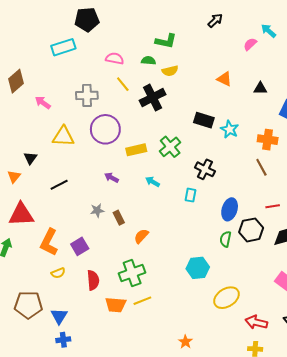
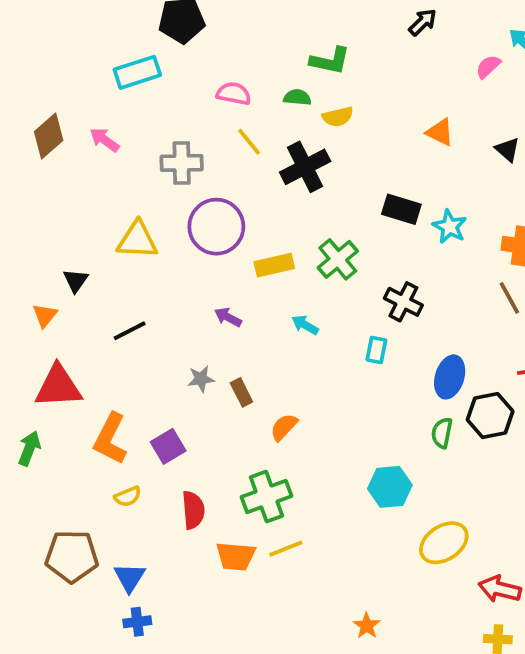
black triangle: (260, 88) -> (507, 149), turned 40
pink arrow: (43, 103) -> (105, 140), moved

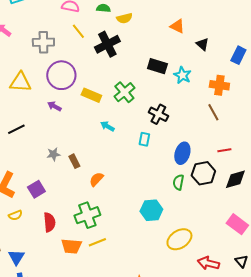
black triangle: (507, 149) -> (202, 44), moved
yellow rectangle: (274, 265) -> (91, 95), turned 36
purple arrow: (228, 317) -> (54, 106), moved

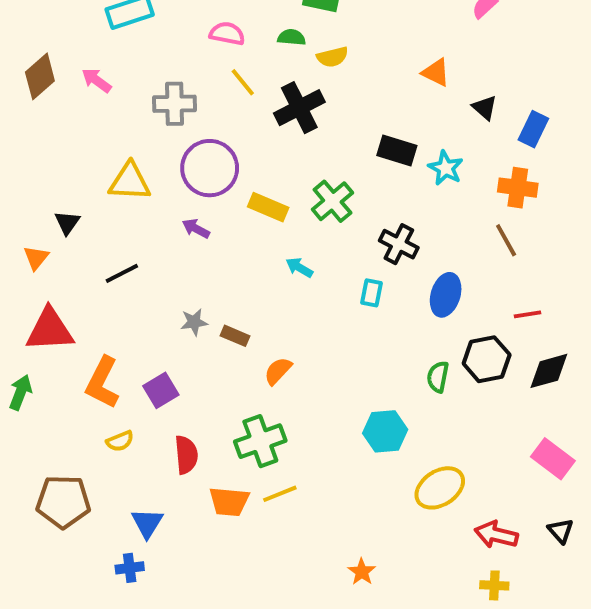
blue rectangle: (238, 55) -> (533, 129), moved
blue ellipse: (182, 153) -> (446, 295), moved
brown rectangle: (74, 161) -> (235, 336), turned -40
blue triangle: (16, 257) -> (147, 523), moved

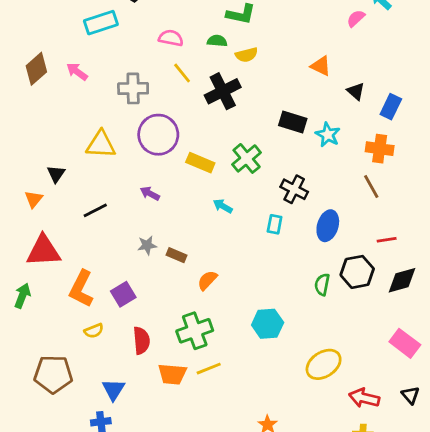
purple arrow: (196, 229) -> (150, 193), moved
cyan hexagon: (385, 431) -> (268, 324), moved

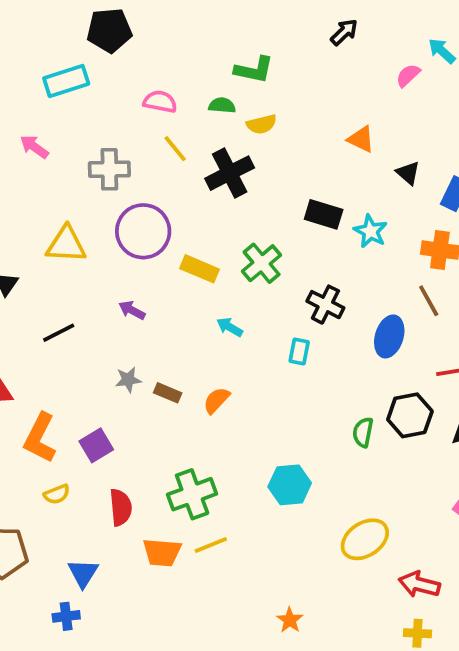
blue ellipse: (328, 226) -> (389, 336), moved
orange semicircle: (207, 280) -> (216, 400), moved

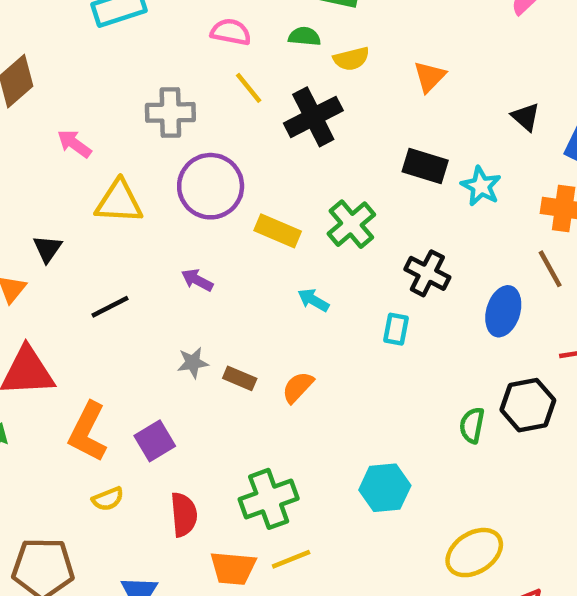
orange triangle: (361, 139) -> (430, 77), moved, turned 48
pink arrow: (34, 147) -> (74, 144), moved

